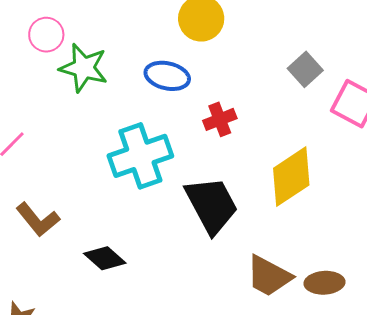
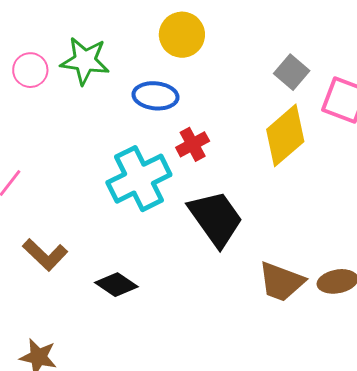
green star: (84, 68) -> (85, 61), moved
red cross: (220, 119) -> (193, 144), moved
yellow diamond: (291, 177) -> (285, 135), moved

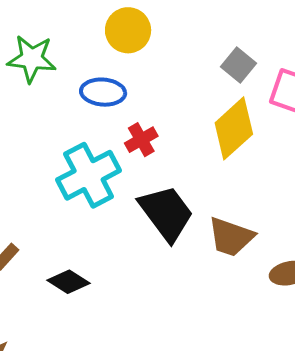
brown trapezoid: (281, 282) -> (231, 237), moved

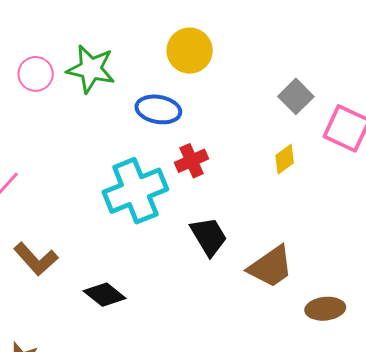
yellow diamond: (234, 128) -> (285, 159), size x0.5
black trapezoid: (166, 213) -> (209, 236), size x0.7
brown trapezoid: (231, 237) -> (271, 267), turned -60

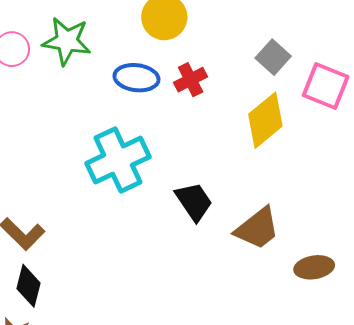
yellow diamond: (285, 159) -> (265, 120), size x1.8
red cross: (192, 161) -> (191, 80), moved
black diamond: (105, 295) -> (28, 286), moved, turned 69

